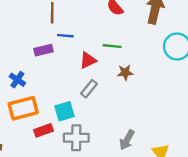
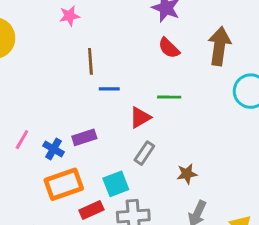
purple rectangle: (43, 50) -> (84, 137), moved
brown star: (125, 73) -> (187, 174), moved

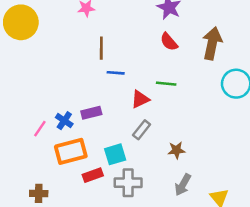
pink line: (22, 140) -> (40, 129), moved

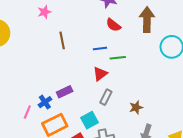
blue line: (116, 73) -> (100, 48), moved
blue cross: (64, 121) -> (45, 102), turned 32

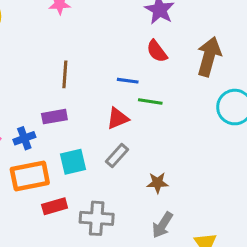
brown line: (62, 40) -> (65, 74), moved
purple rectangle: (65, 92) -> (54, 117), moved
cyan square: (89, 120) -> (73, 162), moved

